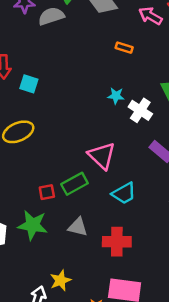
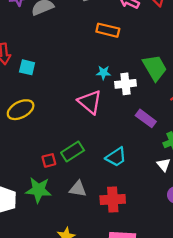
orange rectangle: (124, 48) -> (108, 30), size x1.5
white cross: (140, 110) -> (126, 84), turned -36
pink triangle: (102, 156) -> (90, 102), moved

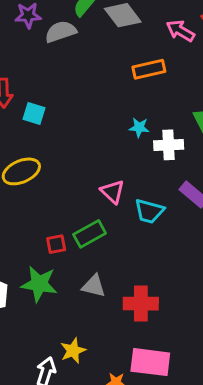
orange rectangle: (108, 30) -> (149, 69), turned -30
pink triangle: (90, 102) -> (113, 192), moved, size x0.7
cyan trapezoid: (116, 157) -> (149, 211), moved, turned 45

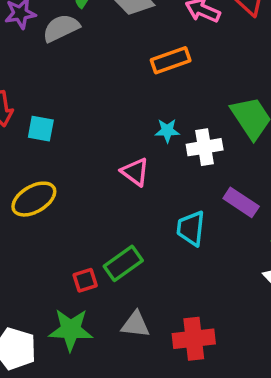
pink triangle: (113, 192) -> (135, 172), moved
cyan trapezoid: (149, 211) -> (191, 228), turned 88

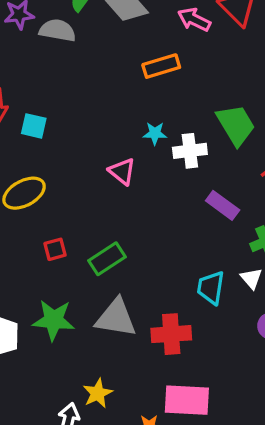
gray semicircle: (61, 28) -> (57, 30), turned 33
cyan trapezoid: (191, 228) -> (211, 288), moved
red square: (85, 280) -> (55, 249), moved
gray triangle: (135, 325) -> (116, 318), size x1.5

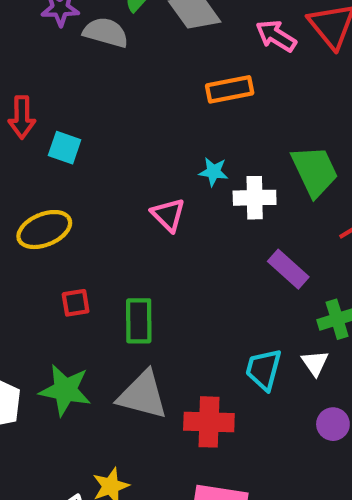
green rectangle: (107, 259) -> (139, 321), turned -63

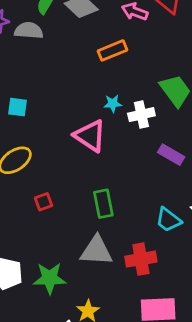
pink triangle: (168, 215) -> (90, 136), size x1.5
green rectangle: (139, 321) -> (103, 204), moved
cyan trapezoid: (264, 369) -> (168, 220), turned -56
green star: (65, 390) -> (50, 278), moved

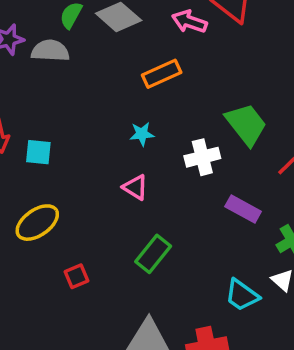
cyan star: (113, 104) -> (142, 134), moved
pink triangle: (90, 136) -> (135, 187), size x0.6
green rectangle: (103, 204) -> (153, 254), moved, turned 52

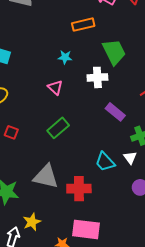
green trapezoid: (246, 124) -> (114, 52), moved
red square: (76, 276) -> (11, 132), turned 32

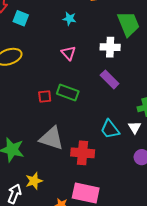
cyan star: (65, 57) -> (69, 19), moved
purple rectangle: (115, 112) -> (110, 79), moved
green rectangle: (58, 128) -> (68, 92), turned 55
red square: (11, 132) -> (45, 97), moved, turned -32

